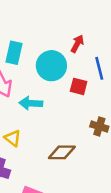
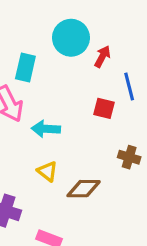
cyan circle: (51, 66) -> (71, 38), moved
yellow triangle: (13, 138) -> (47, 171), moved

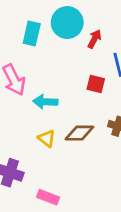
cyan rectangle: (25, 68) -> (32, 33), moved
brown diamond: (84, 189) -> (79, 133), moved

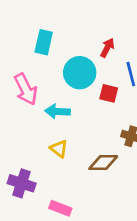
cyan circle: (67, 23) -> (80, 73), moved
brown diamond: (79, 133) -> (103, 163), moved

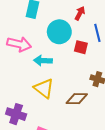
pink arrow: (26, 89) -> (19, 44), turned -50
yellow triangle: (59, 149) -> (44, 88), size x1.5

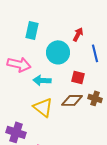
red square: (81, 47) -> (78, 77), moved
brown diamond: (77, 99) -> (72, 100), moved

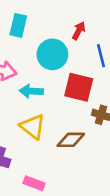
red square: (78, 77) -> (79, 87), size x1.6
brown diamond: (72, 100) -> (71, 140), moved

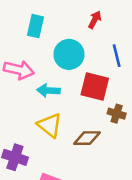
red arrow: (79, 31) -> (95, 20), moved

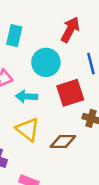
red arrow: (95, 20) -> (70, 30), size x1.5
red square: (95, 87) -> (70, 93), turned -32

